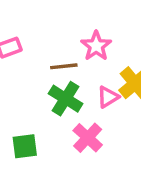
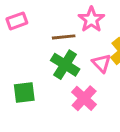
pink triangle: (108, 97) -> (102, 63), turned -42
green square: (25, 146) -> (24, 92), moved

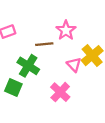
green cross: (65, 65) -> (28, 66), moved
green square: (24, 92) -> (13, 88), turned 30

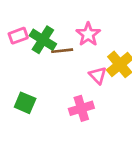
green cross: (28, 66) -> (43, 40), moved
pink cross: (60, 92) -> (81, 108), turned 30

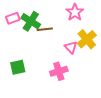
pink star: (88, 34) -> (75, 12), moved
green square: (25, 103) -> (18, 67), turned -35

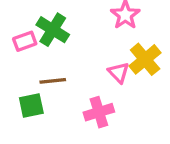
pink rectangle: (13, 18) -> (25, 41), moved
brown line: (45, 29) -> (53, 81), moved

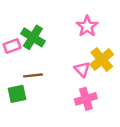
pink cross: (99, 112) -> (86, 99), moved

